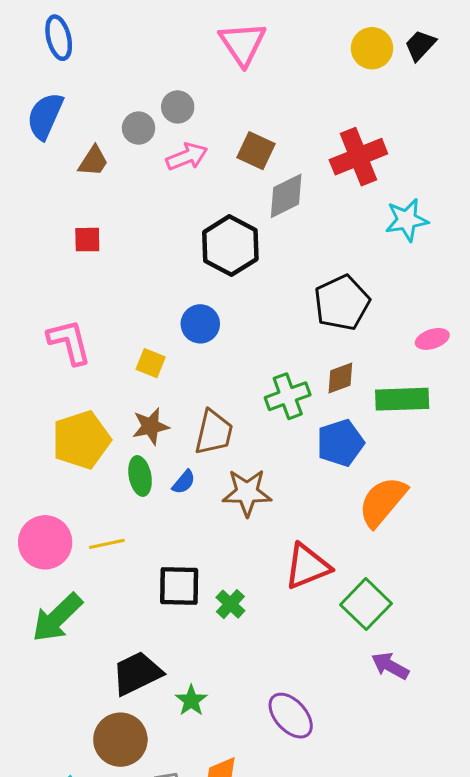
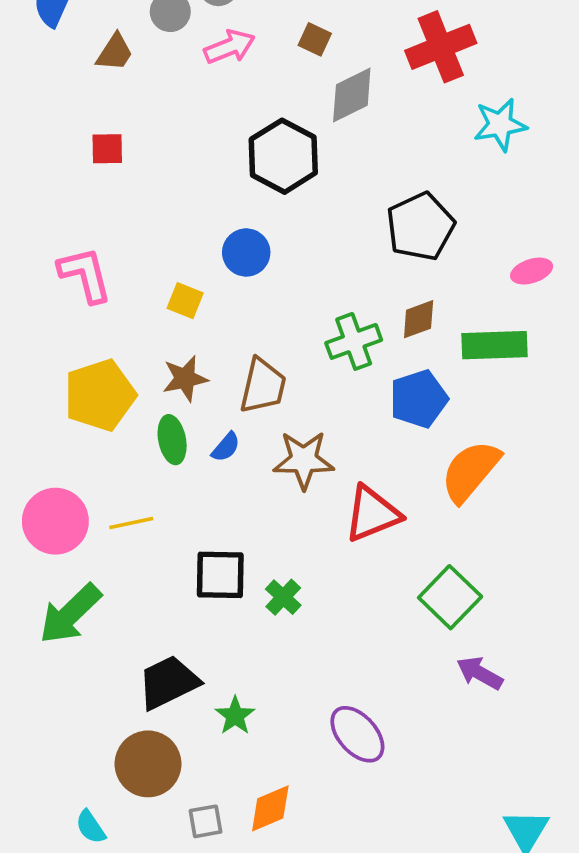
brown square: (256, 151) -> (315, 39), size x0.7
red triangle: (307, 566) -> (372, 514), moved

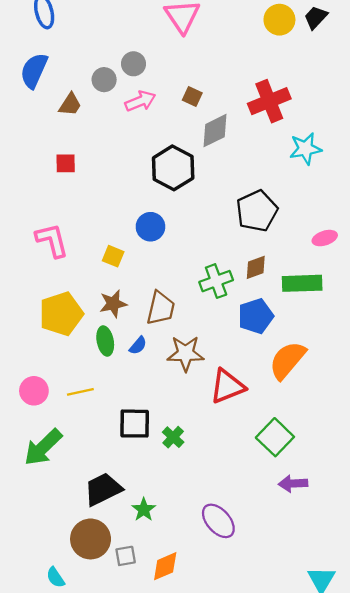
pink circle: (55, 521) -> (34, 391), size x0.7
purple arrow: (480, 673) -> (293, 484), turned -32
gray square: (205, 821) -> (126, 556), moved

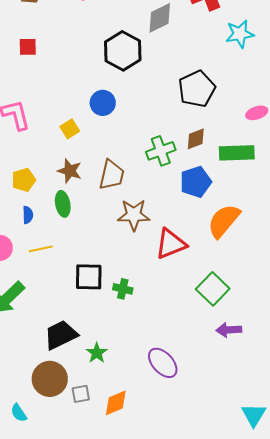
yellow square: (113, 256) -> (70, 129), turned 36
brown star: (113, 304) -> (70, 171), turned 30
yellow pentagon: (61, 314) -> (24, 180), size x0.6
blue semicircle: (138, 346) -> (28, 215), moved, turned -42
green cross: (173, 437) -> (123, 289), turned -30

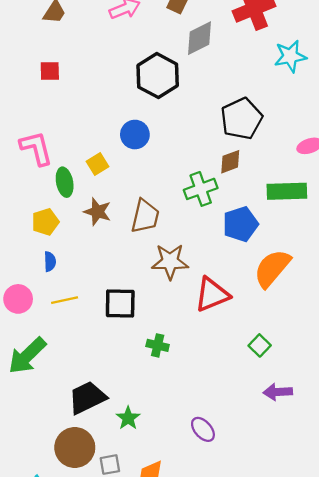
brown diamond: (196, 139) -> (230, 162), moved
green ellipse: (63, 204) -> (65, 182), moved
black square: (89, 277) -> (120, 303), moved
green square: (213, 289) -> (260, 345), size x0.6
purple ellipse: (163, 363) -> (203, 429), size x0.7

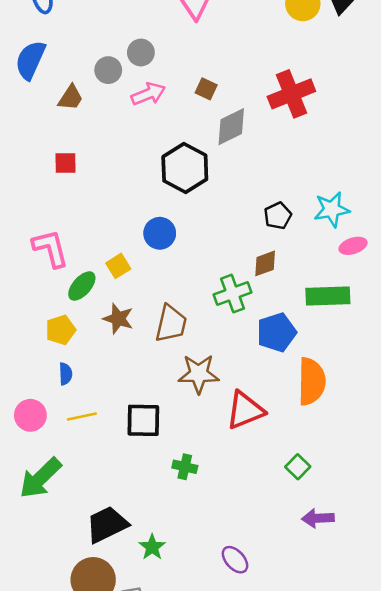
cyan star: (290, 56) -> (332, 209), moved
black pentagon: (241, 119) -> (278, 216), size x0.6
green ellipse: (65, 182) -> (82, 286), turned 52
orange semicircle: (272, 268) -> (312, 381), turned 141

